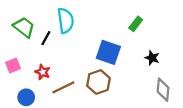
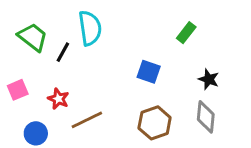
blue square: (108, 52) -> (149, 72), size x0.7
brown hexagon: (98, 82) -> (155, 123), moved
gray diamond: (163, 90) -> (206, 117), moved

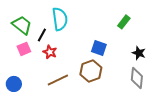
pink square: (18, 90) -> (24, 49), moved
red star: (58, 99) -> (50, 52), moved
brown hexagon: (155, 123) -> (91, 71), moved
blue circle: (36, 133) -> (14, 84), moved

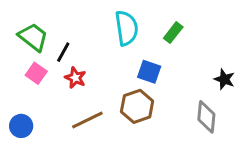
cyan semicircle: (60, 19) -> (127, 28), moved
green rectangle: (124, 22) -> (173, 33), moved
pink square: (24, 49) -> (36, 73), turned -32
black star: (139, 53) -> (224, 79), moved

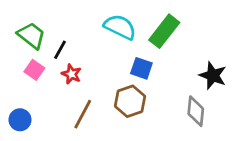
cyan semicircle: (127, 28) -> (120, 27), turned -56
green rectangle: (173, 33) -> (164, 31), size x1.6
black star: (224, 79) -> (213, 75), size x1.4
brown line: (87, 120) -> (83, 114), turned -36

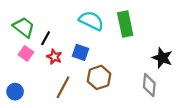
green rectangle: (164, 31) -> (125, 24), turned -50
blue square: (141, 68) -> (80, 52), moved

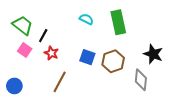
cyan semicircle: (91, 21) -> (86, 19), size x0.6
blue square: (80, 52) -> (87, 57), moved
brown hexagon: (99, 77) -> (113, 61), moved

